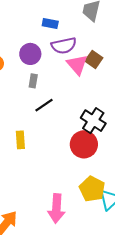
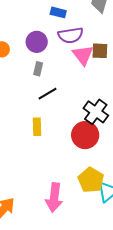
brown square: (94, 59) -> (100, 51), turned -36
yellow rectangle: (20, 140) -> (37, 127), moved

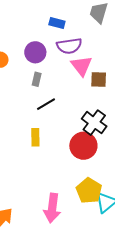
brown square: (100, 51) -> (99, 80), moved

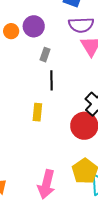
purple circle: (35, 52) -> (34, 26), moved
black line: (46, 104) -> (52, 80), turned -66

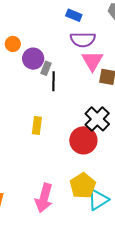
purple circle: (34, 26) -> (33, 59), moved
black line: (52, 80) -> (53, 81), moved

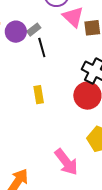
gray rectangle: (46, 68) -> (34, 30), moved, turned 48
pink arrow: (44, 198) -> (66, 162), turned -36

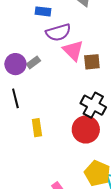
black line: (42, 47) -> (15, 98), moved

